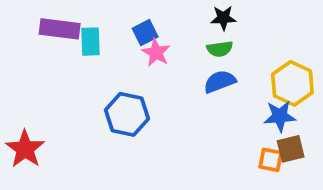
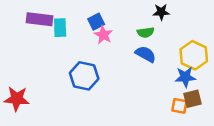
black star: (223, 18) -> (161, 12), moved
blue semicircle: (220, 82) -> (146, 54), turned 50
red star: (25, 149) -> (17, 99), turned -30

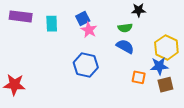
purple rectangle: (40, 19) -> (21, 16), moved
blue hexagon: (84, 76) -> (86, 65), moved
orange square: (179, 106) -> (139, 77), moved

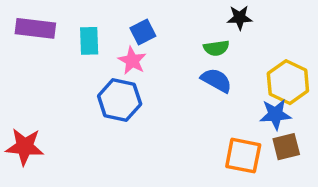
pink star: (89, 30) -> (132, 61), moved
blue hexagon: (86, 65) -> (120, 100), moved
orange square: (139, 77) -> (243, 156), moved, size x1.5

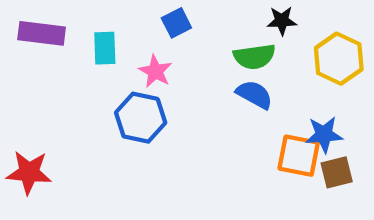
blue square: (143, 32) -> (176, 23), moved
green semicircle: (216, 48) -> (254, 57), size x1.4
yellow hexagon: (288, 82) -> (339, 59), moved
orange square: (243, 156) -> (299, 156), moved

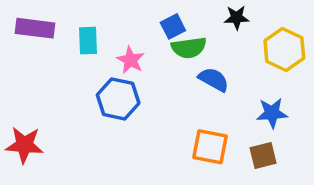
blue square: (176, 23) -> (173, 26), moved
green semicircle: (254, 57) -> (189, 48), moved
orange square: (299, 156) -> (210, 147), moved
brown square: (337, 172) -> (263, 156), moved

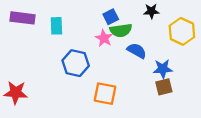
pink star: (130, 60) -> (104, 38), moved
blue star: (272, 113) -> (163, 69), moved
orange square: (210, 147) -> (105, 94), moved
brown square: (263, 156) -> (164, 87), moved

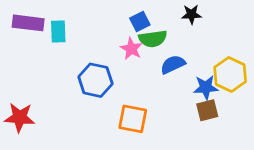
cyan rectangle: (56, 26) -> (58, 32), moved
yellow hexagon: (182, 31) -> (230, 74), moved
blue semicircle: (137, 51) -> (173, 64), turned -54

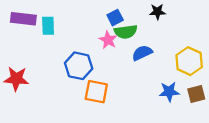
blue star: (206, 87) -> (169, 92), moved
brown square: (207, 110) -> (196, 94), moved
red star: (20, 117) -> (16, 79), moved
orange square: (133, 119) -> (96, 92), moved

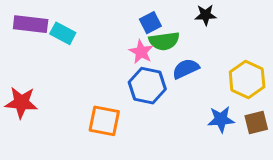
cyan rectangle: (48, 26) -> (63, 33), turned -60
blue hexagon: (79, 66) -> (147, 86), moved
orange square: (96, 92) -> (104, 121), moved

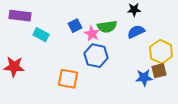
blue square: (150, 23) -> (75, 26), moved
cyan rectangle: (63, 33) -> (41, 35), moved
blue semicircle: (186, 69) -> (136, 32), moved
brown square: (256, 122) -> (159, 71), moved

